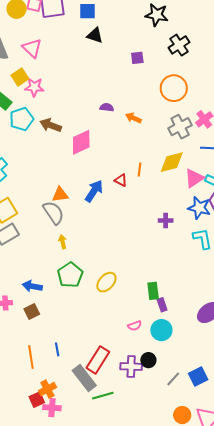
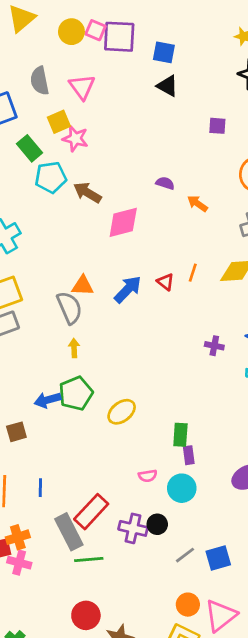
blue arrow: (32, 286) -> (47, 400), moved, turned -36

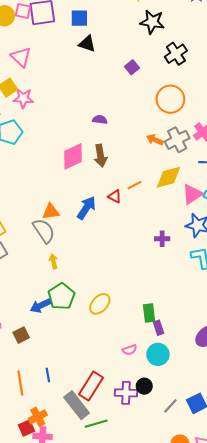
purple square: (217, 126) -> (132, 67), turned -32
brown arrow: (87, 193) -> (101, 156), moved, turned -120
orange arrow: (197, 203) -> (155, 140), moved
orange line: (193, 273) -> (134, 185), turned 56

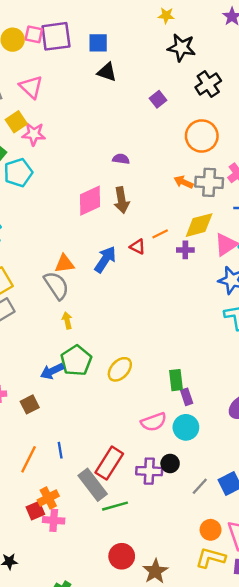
gray cross: (177, 140) -> (209, 182), turned 30
purple cross: (162, 239) -> (185, 250), moved
pink semicircle: (130, 350) -> (154, 422), size x1.5
orange line: (20, 383) -> (29, 459), turned 35

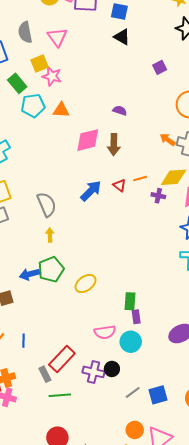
orange triangle: (64, 264) -> (61, 110), moved
gray rectangle: (93, 485) -> (45, 374), size x0.6

